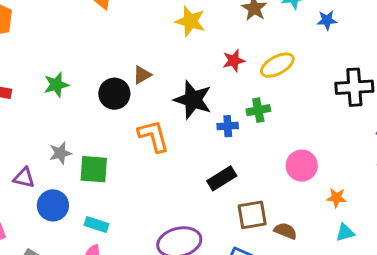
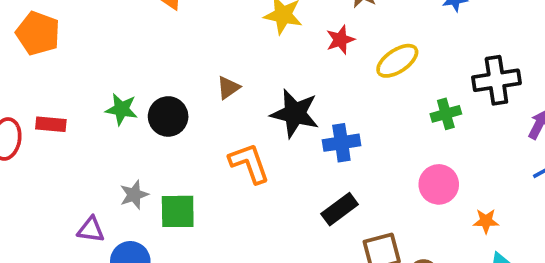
red star: (234, 61) -> (340, 40), moved
green star: (56, 85) -> (121, 109), turned 30
black circle: (114, 94) -> (168, 116), moved
green cross: (258, 110) -> (446, 114), moved
blue cross: (228, 126) -> (341, 143), size x1.4

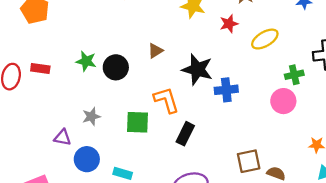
pink circle: (439, 184) -> (283, 101), moved
black rectangle: (340, 209) -> (185, 134), moved, turned -30
green square: (178, 211) -> (138, 122), moved

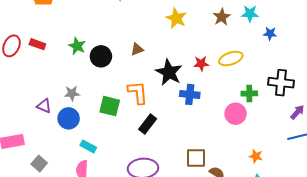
red star: (229, 24) -> (201, 64), moved
blue circle: (87, 159) -> (69, 118), moved

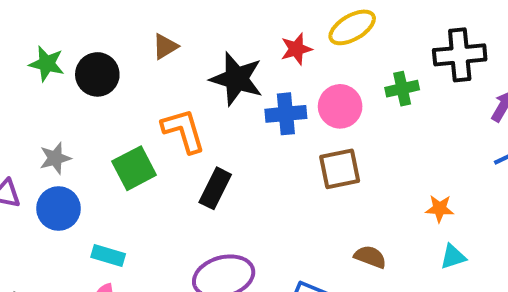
green square: (110, 106) -> (134, 168), turned -30
pink circle: (236, 114) -> (340, 106), moved
brown square: (196, 158) -> (340, 169), moved

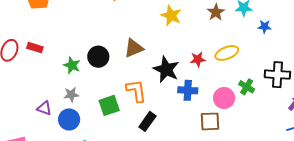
brown triangle: (165, 46) -> (134, 48), size x1.5
green star: (47, 64) -> (72, 65), moved
green cross: (402, 89) -> (247, 87), turned 35
pink circle: (340, 106) -> (224, 98), moved

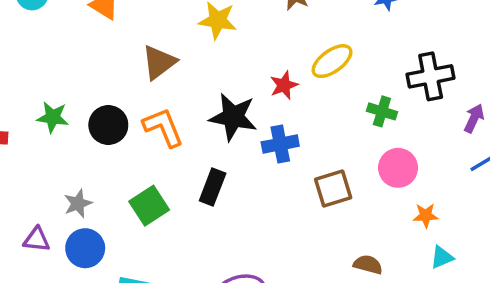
brown triangle: (134, 48) -> (159, 62), moved
green star: (72, 65) -> (53, 117), moved
orange L-shape: (136, 91) -> (163, 127), moved
pink circle: (224, 98) -> (398, 168), moved
black rectangle: (147, 121) -> (213, 187), moved

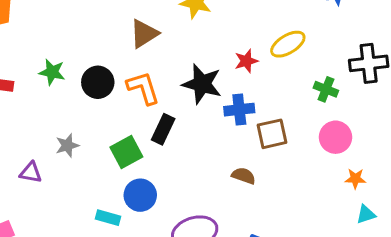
black rectangle: (213, 187) -> (163, 129), moved
brown square: (333, 189) -> (272, 134), moved
blue circle: (85, 248) -> (140, 195), moved
brown semicircle: (368, 265) -> (244, 176), moved

